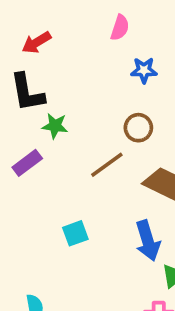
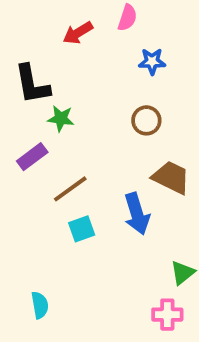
red arrow: (36, 42) -> (78, 33), moved
brown line: (107, 165) -> (70, 189), moved
blue arrow: (148, 241) -> (137, 214), moved

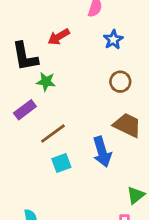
red arrow: (78, 33) -> (59, 37), moved
blue star: (152, 61) -> (113, 40), turned -30
brown circle: (146, 120) -> (120, 82), moved

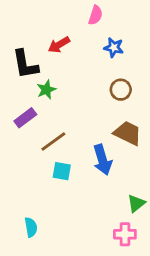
blue star: (113, 40) -> (114, 48), turned -30
green star: (46, 82) -> (46, 90), turned -30
cyan square: (61, 163) -> (62, 171), turned 30

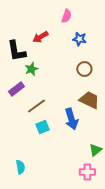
cyan square: (62, 171) -> (42, 127), turned -32

